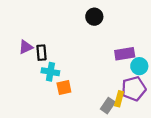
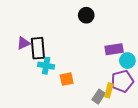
black rectangle: (41, 53) -> (38, 48), size x1.5
orange square: (64, 88) -> (67, 79), moved

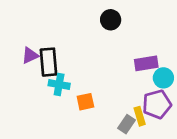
yellow rectangle: (109, 90) -> (140, 116), turned -32

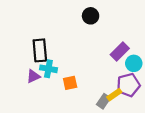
purple triangle: (30, 55) -> (33, 76), moved
purple rectangle: (146, 63) -> (120, 51), turned -36
yellow rectangle: (140, 116) -> (114, 95), turned 72

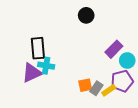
purple triangle: (33, 76) -> (32, 73), size x1.5
orange square: (70, 83) -> (85, 85), moved
gray rectangle: (104, 101) -> (96, 88), moved

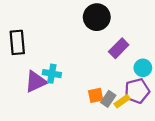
black circle: (86, 15) -> (97, 17), size x1.5
black rectangle: (38, 48) -> (17, 42), moved
purple rectangle: (114, 49) -> (119, 48), moved

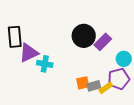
black circle: (97, 17) -> (84, 36), moved
purple triangle: (36, 82) -> (29, 53), moved
gray rectangle: (108, 99) -> (94, 86), turned 40

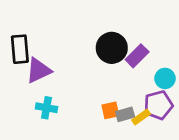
cyan cross: (45, 64) -> (47, 108), moved

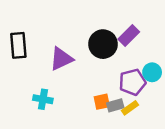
purple rectangle: (137, 56) -> (129, 35), moved
purple triangle: (39, 70) -> (61, 59), moved
purple pentagon: (158, 105) -> (132, 82), moved

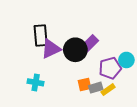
purple rectangle: (129, 35) -> (90, 44), moved
black circle: (103, 44) -> (75, 50), moved
black rectangle: (18, 45) -> (41, 35), moved

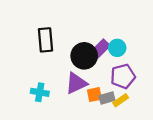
purple triangle: (51, 49) -> (76, 83), moved
cyan circle: (126, 60) -> (117, 48), moved

